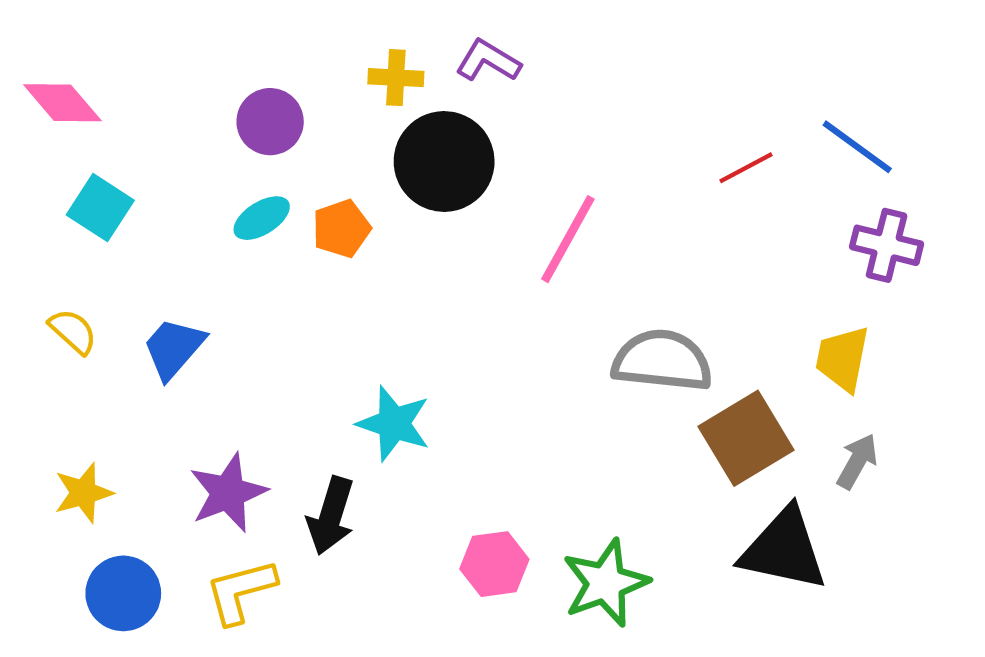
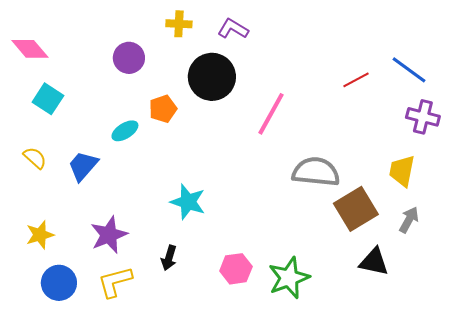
yellow cross: (396, 78) -> (179, 24), moved
cyan ellipse: (262, 218) -> (125, 131), moved
black arrow: (331, 516) -> (169, 258), moved, size x0.7
black triangle: (784, 549) -> (374, 262), size x0.7

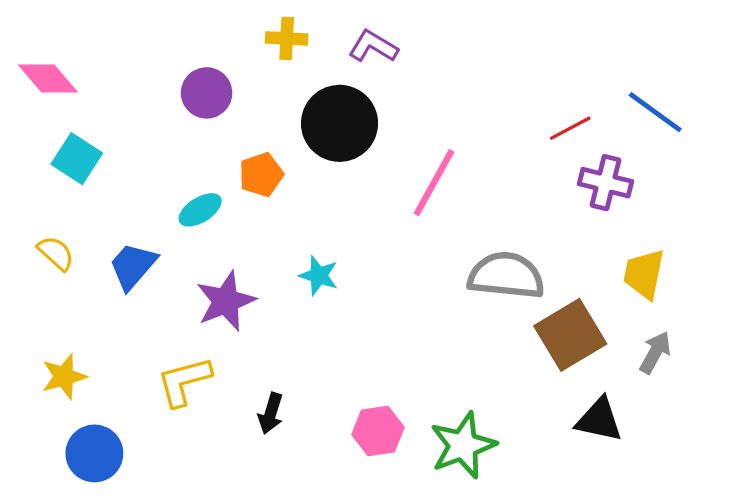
purple cross: (423, 117) -> (606, 183), moved
cyan star: (188, 202) -> (319, 276), moved, size x0.7
purple star: (109, 235) -> (226, 301), moved
yellow L-shape: (115, 282) -> (184, 381), moved

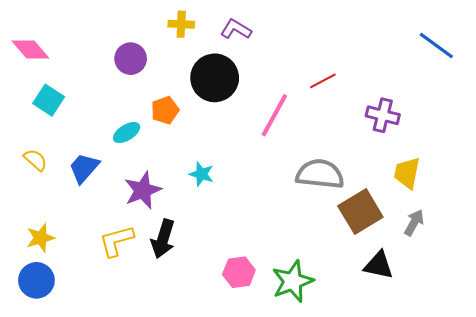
blue line: (655, 112) -> (436, 45), moved
red line: (570, 128) -> (323, 81), moved
black arrow: (271, 413) -> (163, 239), moved, size x1.5
blue circle: (94, 453) -> (36, 280), moved

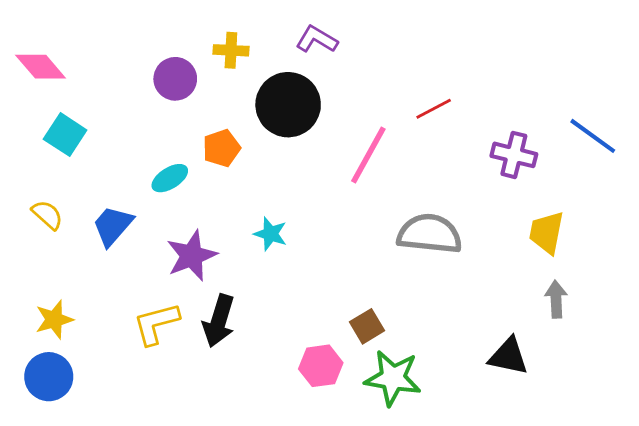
yellow cross: (181, 24) -> (231, 50), moved
blue line: (436, 45) -> (593, 136), moved
brown square: (360, 211) -> (367, 326), moved, size x0.6
gray arrow: (414, 223) -> (556, 299), turned -32
green star: (293, 281) -> (393, 378), turned 30

